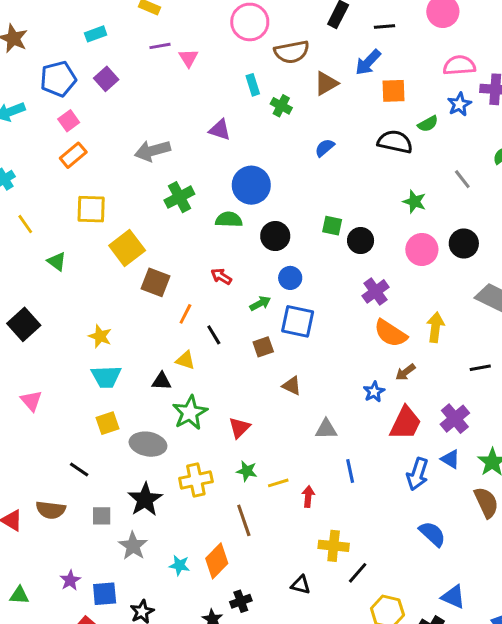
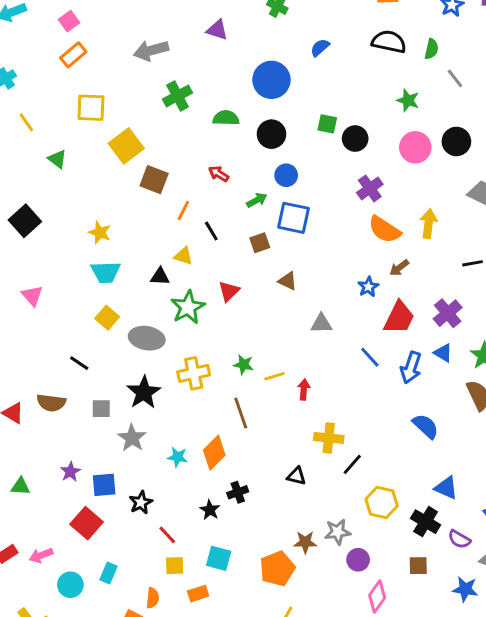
green semicircle: (428, 124) -> (431, 49), moved, turned -48
blue circle: (251, 185) -> (271, 80), moved
yellow square: (108, 423) -> (107, 318), turned -30
red triangle: (239, 428) -> (229, 291), moved
blue line: (350, 471) -> (370, 357), moved, turned -30

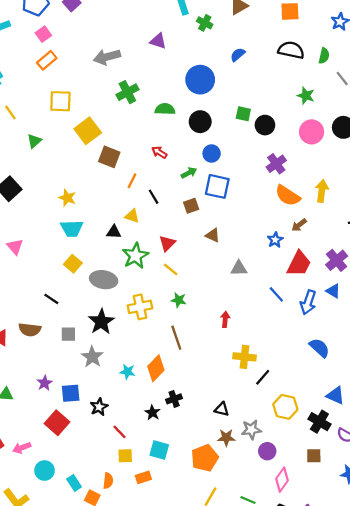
green triangle: (57, 159) -> (34, 141), turned 42
yellow line: (274, 376) -> (171, 269), moved, turned 56
black triangle: (296, 476) -> (222, 409), moved
cyan rectangle: (109, 573) -> (74, 483), moved, turned -56

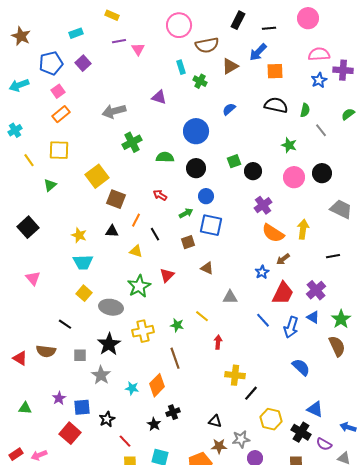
yellow square: (60, 101) -> (59, 150), moved
green square: (243, 114) -> (234, 161), turned -32
black triangle: (114, 232) -> (112, 231), moved
yellow line: (171, 269) -> (202, 316), moved

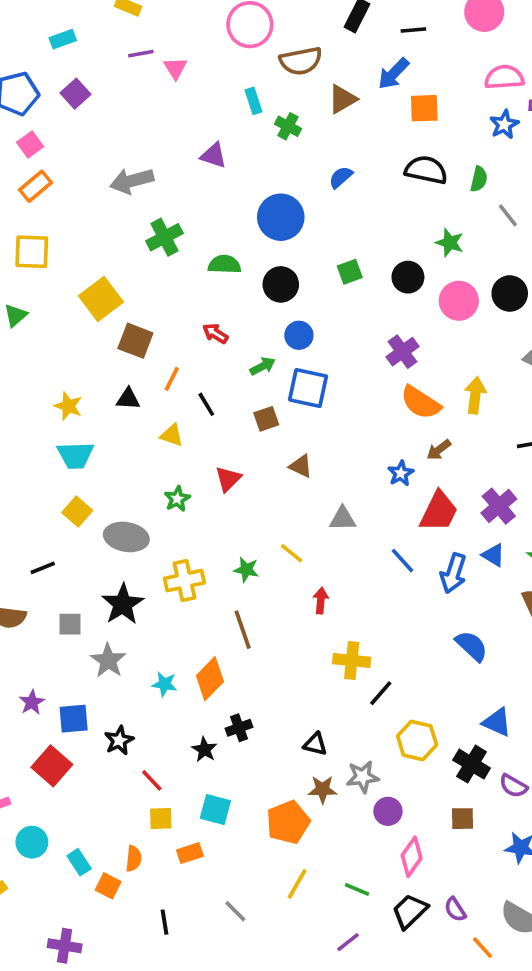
black circle: (253, 171) -> (408, 277), moved
green star: (139, 286) -> (177, 499), size x0.6
black line: (65, 324) -> (43, 568), turned -56

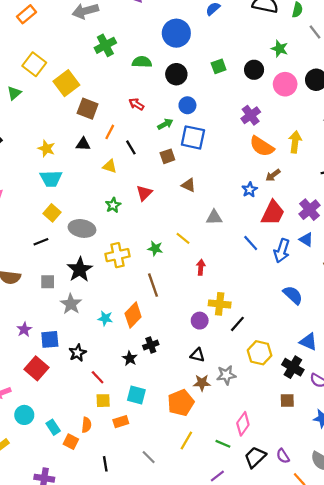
yellow square: (32, 252) -> (34, 64), moved, turned 35
black line: (43, 568) -> (41, 242), moved
purple circle: (388, 811) -> (200, 321), moved
pink diamond: (412, 857) -> (243, 424), moved

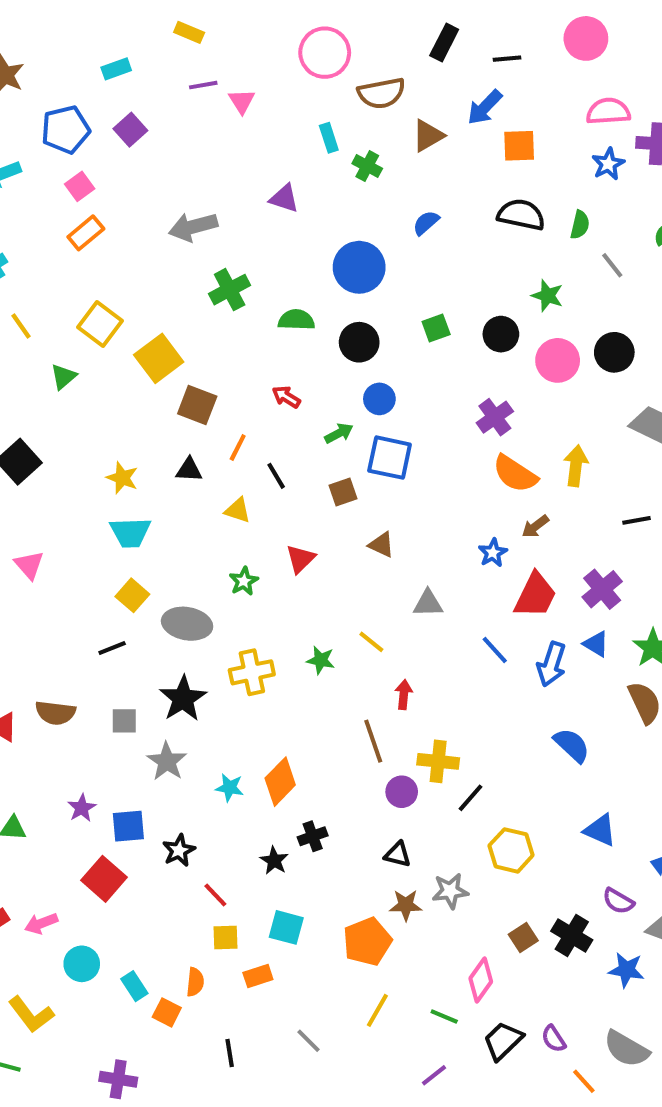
brown line: (153, 285) -> (373, 741), moved
black cross: (293, 367) -> (572, 935), moved
brown square: (287, 401) -> (523, 938), moved, turned -32

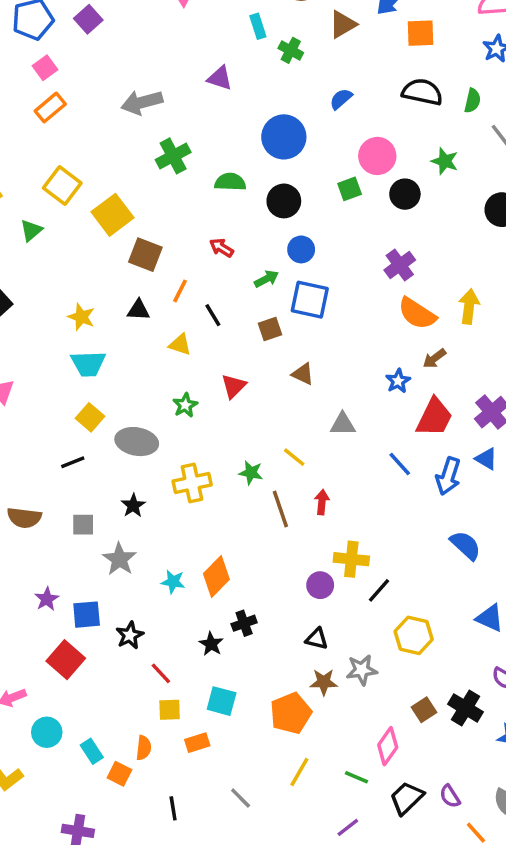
pink circle: (558, 360) -> (377, 156), moved
black star: (183, 699) -> (133, 506), size x0.6
brown line: (373, 741) -> (280, 509), moved

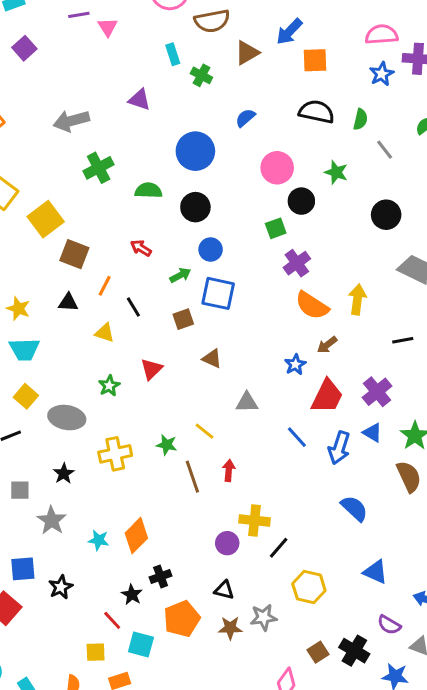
green square: (350, 189) -> (276, 228), moved
red line: (161, 673) -> (112, 620), moved
orange pentagon: (291, 713) -> (182, 619), moved

